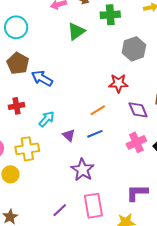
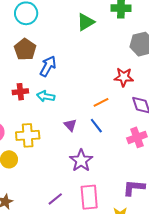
blue arrow: (42, 78) -> (48, 66), turned 85
cyan arrow: (46, 119) -> (46, 96), moved, turned -126
blue line: (95, 134) -> (96, 126), turned 70

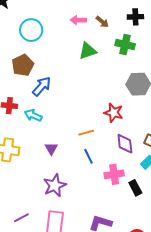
blue line: (96, 126) -> (89, 156), moved

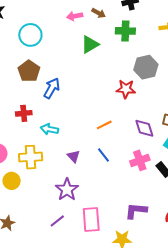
red star: (114, 113) -> (126, 89), moved
cyan arrow: (33, 115) -> (49, 129), moved
purple triangle: (51, 149) -> (74, 156), moved
blue line: (89, 156) -> (104, 155), moved
purple star: (55, 185) -> (67, 190), moved

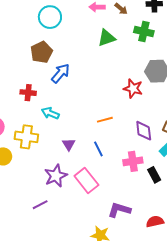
pink rectangle: (91, 220) -> (86, 181), moved, turned -45

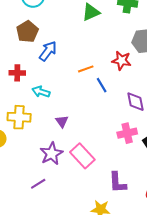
orange line: (105, 120) -> (86, 69), moved
blue line: (98, 149) -> (102, 85), moved
purple L-shape: (119, 210) -> (118, 183), turned -105

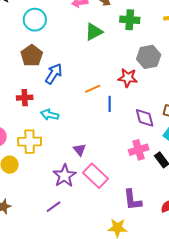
blue line: (102, 85) -> (110, 104), turned 35
purple triangle: (62, 121) -> (80, 150), moved

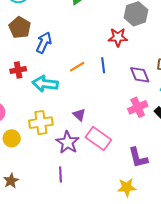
orange line: (93, 89) -> (77, 67), moved
cyan arrow: (50, 115) -> (45, 84), size x1.4
yellow cross: (30, 142) -> (41, 123), moved
purple line: (53, 207) -> (61, 175), turned -49

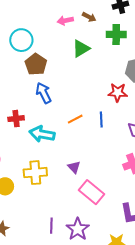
brown pentagon: (20, 27) -> (36, 64), moved
blue arrow: (44, 43) -> (44, 93), turned -55
purple star: (68, 142) -> (78, 229), moved

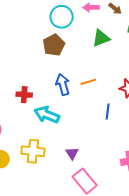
cyan circle: (21, 40) -> (62, 17), moved
blue arrow: (44, 93) -> (63, 85), moved
orange line: (75, 119) -> (88, 82), moved

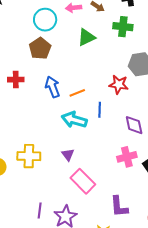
orange line: (88, 82) -> (77, 93), moved
red cross: (24, 95) -> (16, 80), moved
cyan arrow: (47, 115) -> (74, 120), moved

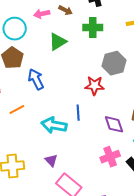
blue arrow: (52, 87) -> (36, 79), moved
orange line: (77, 93) -> (17, 110), moved

